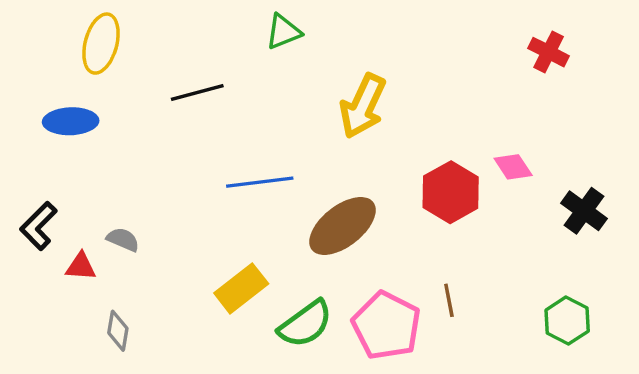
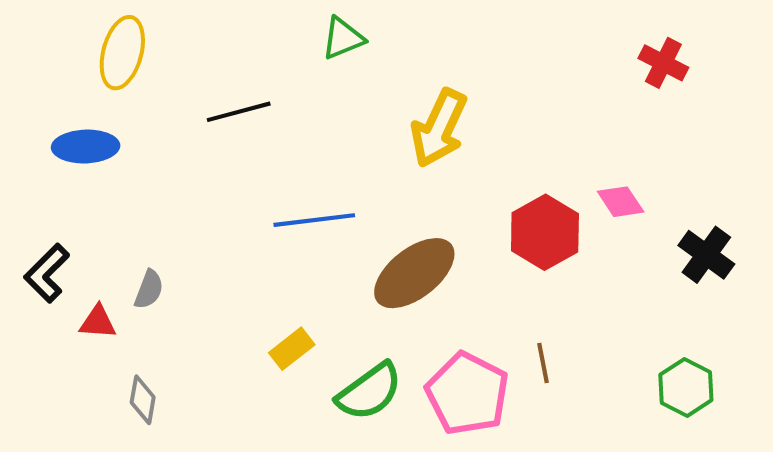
gray semicircle: (123, 239) -> (149, 289), turned 88
yellow rectangle: (241, 288) -> (292, 349), size x0.7

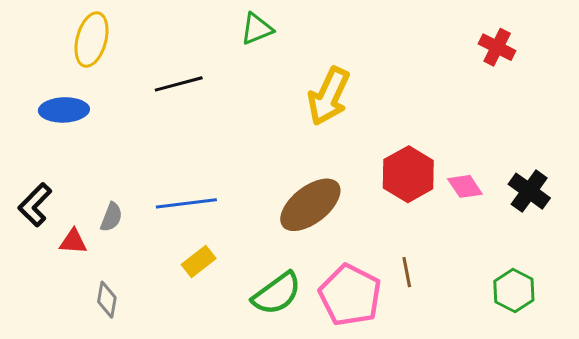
pink diamond: (621, 202) -> (465, 186), moved
blue line: (314, 220) -> (186, 203), moved
yellow rectangle: (292, 349) -> (199, 261), moved

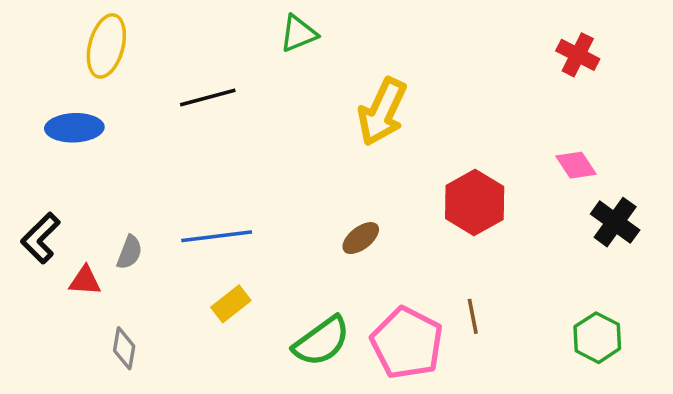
pink diamond: (465, 186) -> (576, 165), moved
brown ellipse: (310, 205) -> (361, 238), size x0.5

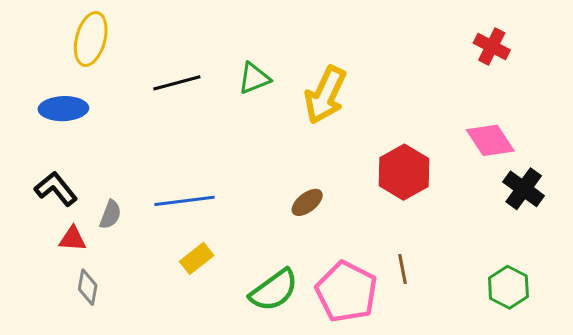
green triangle: (298, 33) -> (254, 78), moved
pink diamond: (576, 165) -> (490, 140), size x1.4
black L-shape: (41, 238) -> (56, 189), moved, turned 96
gray diamond: (124, 348) -> (88, 287), moved

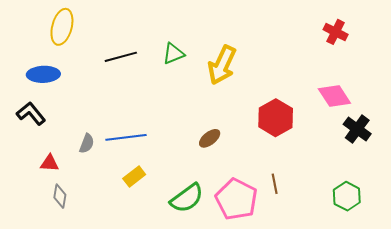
black L-shape: (56, 189) -> (31, 114), moved
gray semicircle: (110, 215) -> (87, 143), moved

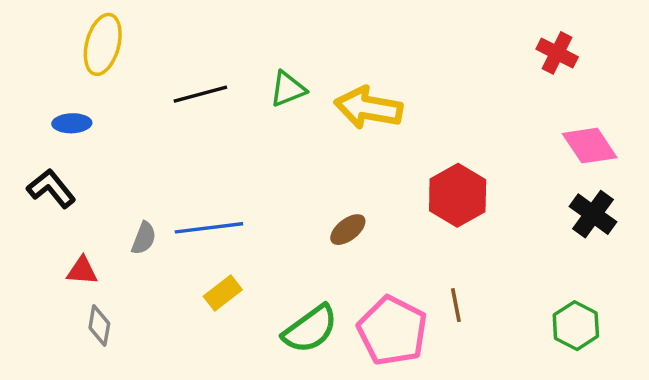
yellow arrow: (222, 65) -> (368, 108), turned 75
blue ellipse: (43, 74) -> (72, 123), size x0.7
pink diamond: (334, 96) -> (590, 146), moved

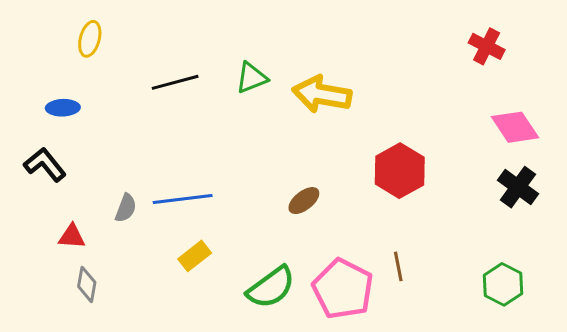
yellow ellipse: (103, 44) -> (90, 39), size x0.7

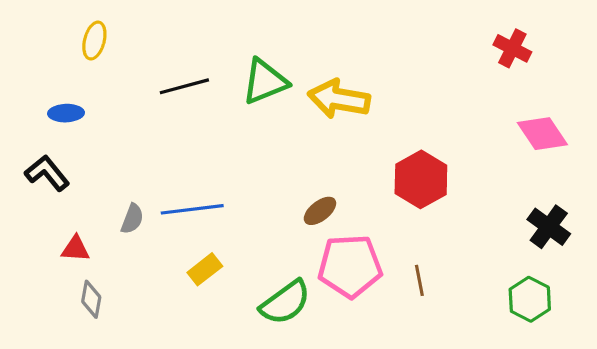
green triangle: (251, 78) -> (265, 82), size x1.4
black cross: (518, 187) -> (549, 227), moved
pink pentagon: (343, 289) -> (350, 266), moved, turned -30

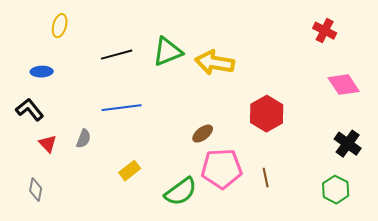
blue line: (192, 209) -> (122, 108), moved
red triangle: (75, 249) -> (48, 144), moved, turned 42
gray diamond: (91, 299) -> (36, 190), moved

